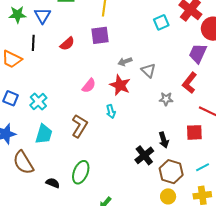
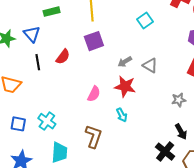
cyan square: (161, 22) -> (145, 21), moved
black line: (33, 43) -> (38, 62), moved
gray star: (166, 99) -> (179, 100), moved

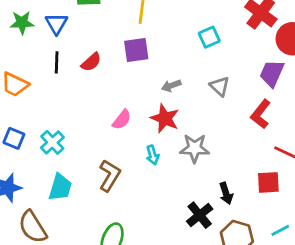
gray triangle: (150, 65) -> (220, 86), moved
gray star: (179, 100) -> (195, 148), moved, size x1.5

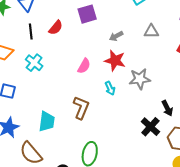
gray triangle: (220, 86) -> (151, 31), turned -35
cyan cross: (52, 142) -> (34, 63), moved

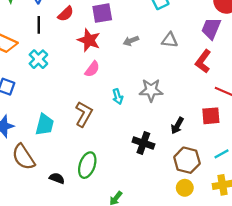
red semicircle: (56, 28) -> (66, 14), moved
red star: (115, 61) -> (89, 40), moved
black arrow: (167, 108) -> (177, 126), turned 49
black cross: (150, 127) -> (143, 143), moved, turned -30

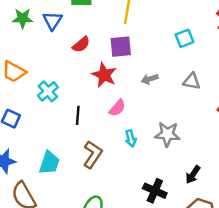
black line: (39, 25) -> (78, 115), moved
pink semicircle: (92, 69) -> (117, 108), moved

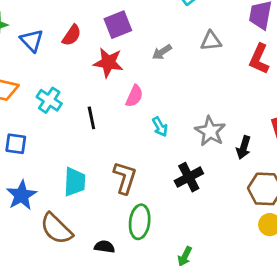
blue triangle: (52, 21) -> (32, 41), moved
gray star: (167, 134) -> (210, 131), moved, turned -30
brown L-shape: (93, 155) -> (125, 178), moved
black cross: (155, 191) -> (189, 177), moved, turned -35

